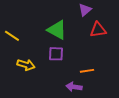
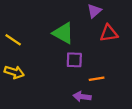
purple square: (56, 54) -> (74, 60), moved
yellow arrow: (26, 65) -> (14, 72), moved

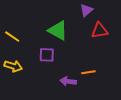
purple square: (74, 60) -> (47, 55), moved
purple arrow: (82, 97) -> (68, 81), moved

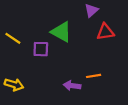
purple square: (47, 55) -> (41, 49), moved
yellow arrow: (13, 66) -> (14, 85), moved

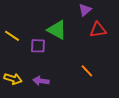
orange line: (94, 76) -> (87, 71), turned 56
purple arrow: (72, 86) -> (41, 81), moved

